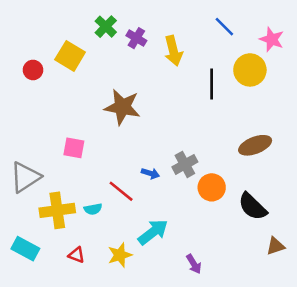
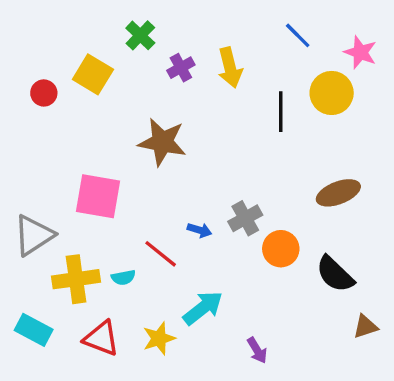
purple cross: (136, 38) -> (181, 68), moved, turned 30
pink square: (74, 148) -> (98, 196), size x1.6
red triangle: (76, 255) -> (101, 338), size x1.6

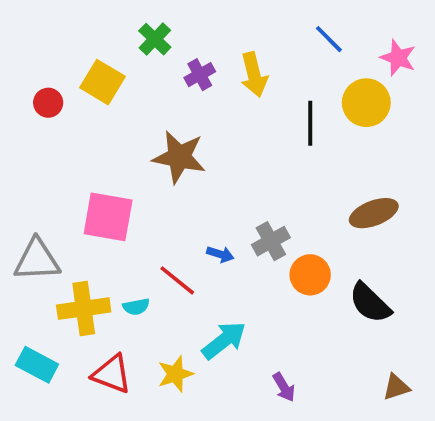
gray triangle: (34, 235) -> (37, 260), turned 30
brown triangle: (365, 327) -> (396, 387), moved

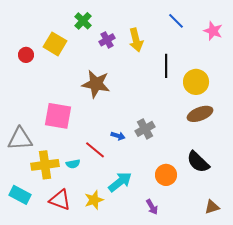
yellow circle: (366, 103) -> (196, 82), moved
orange circle: (310, 275) -> (166, 175), moved

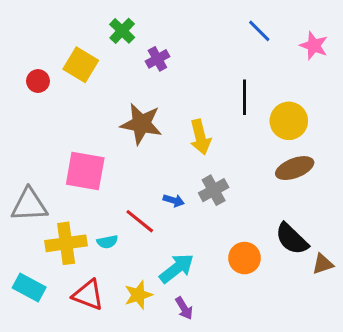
yellow arrow: (136, 40) -> (200, 137), moved
purple arrow: (152, 207) -> (184, 308), moved
brown triangle: (212, 207) -> (323, 264), moved

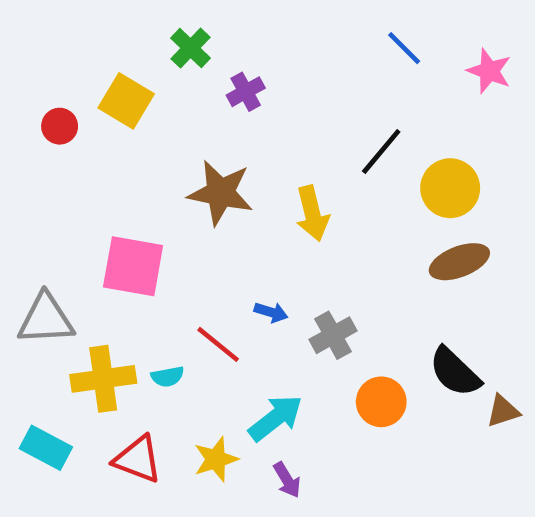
black line: (245, 97) -> (381, 151), turned 40
gray cross: (214, 190) -> (333, 335), moved

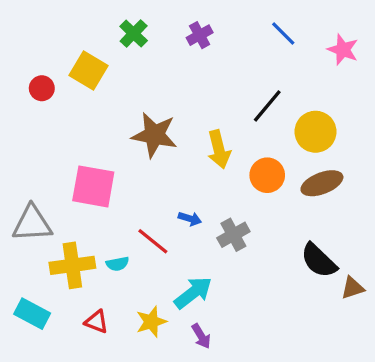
purple cross: (246, 92) -> (200, 35), moved
orange circle: (381, 402) -> (267, 175), moved
red triangle: (138, 459) -> (97, 322), size x0.7

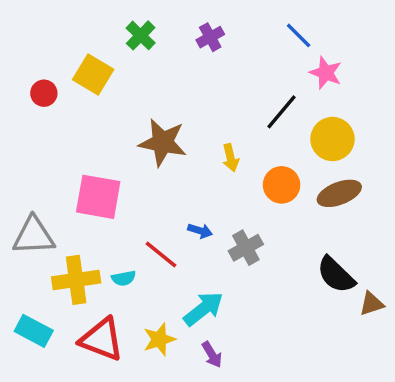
pink star: (343, 50) -> (326, 73), moved
yellow arrow: (219, 149) -> (231, 158), size x0.7
red triangle: (97, 322) -> (102, 339), size x1.8

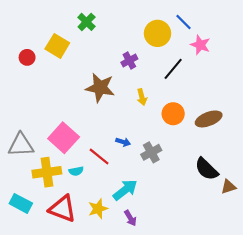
purple cross: (210, 37) -> (129, 61), moved
yellow circle: (332, 139) -> (157, 33), moved
pink square: (98, 197) -> (64, 138), moved, turned 32

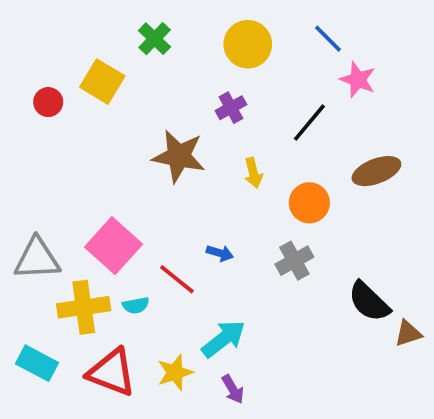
yellow circle: (157, 33) -> (248, 44), moved
brown ellipse: (209, 119) -> (376, 171), moved
gray cross: (151, 152) -> (294, 261), moved

